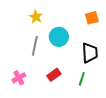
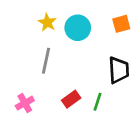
cyan circle: (59, 37) -> (78, 28), moved
green line: (82, 79) -> (98, 102), moved

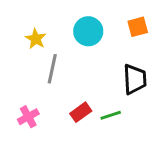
yellow star: (47, 22) -> (36, 39), moved
green line: (98, 102) -> (111, 115), turned 54

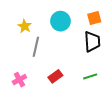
black trapezoid: (135, 79) -> (92, 42), moved
green line: (111, 115) -> (90, 76), moved

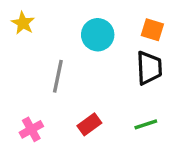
orange square: (94, 18) -> (152, 30), turned 32
yellow star: (25, 26) -> (23, 23), moved

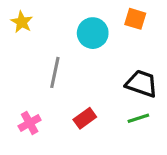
orange square: (152, 30) -> (135, 19), moved
black trapezoid: (149, 68) -> (142, 84), moved, turned -68

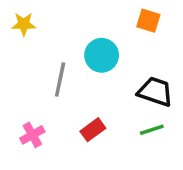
yellow star: (22, 22) -> (24, 24), turned -30
cyan circle: (93, 33) -> (102, 55), moved

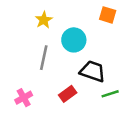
yellow star: (24, 24) -> (44, 20), moved, turned -30
black trapezoid: (155, 92) -> (93, 71), moved

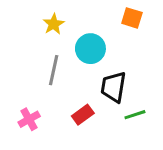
black trapezoid: (93, 71) -> (113, 87), turned -100

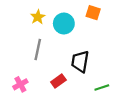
cyan circle: (90, 49) -> (64, 24), moved
green line: (135, 115) -> (102, 88), moved

